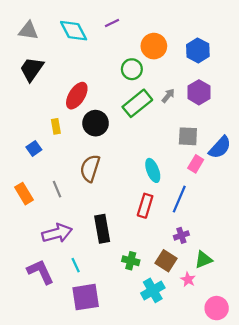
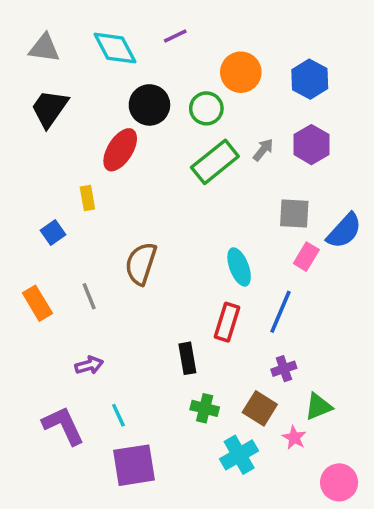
black circle: (96, 123) -> (149, 105), moved
black rectangle: (102, 229) -> (187, 358), moved, size x0.7
purple arrow: (57, 233) -> (89, 365), size x0.6

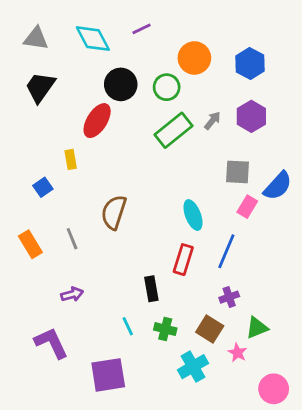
cyan line: (118, 415) -> (128, 326), moved

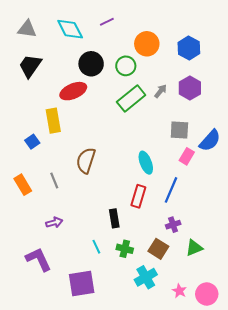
red ellipse: (97, 121) -> (73, 91), turned 35
yellow rectangle: (71, 159) -> (53, 121), size x1.6
pink star: (237, 353) -> (179, 291), moved

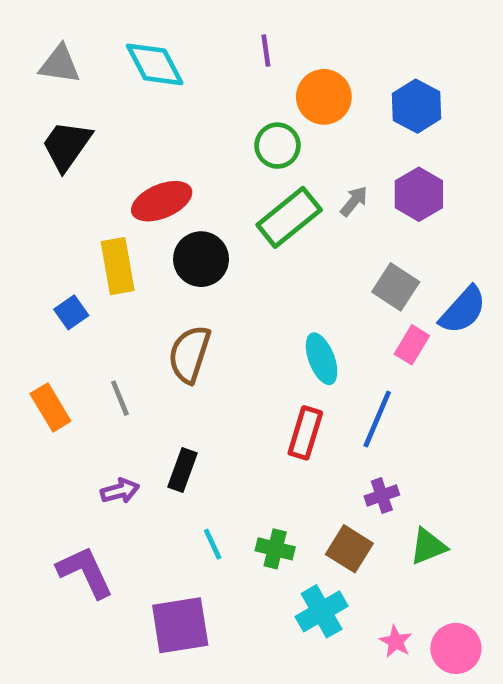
purple line: (107, 22) -> (266, 51), moved, turned -72
black circle: (91, 64) -> (201, 259), moved
gray square: (179, 130) -> (396, 287), turned 30
black rectangle: (114, 218) -> (182, 470), moved, turned 30

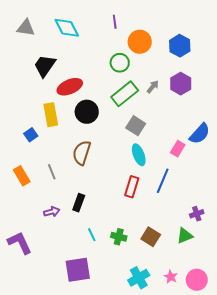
black trapezoid: (67, 146) -> (45, 66), moved
gray square: (396, 287) -> (136, 126), moved
purple cross: (382, 495) -> (197, 214), moved
purple L-shape: (85, 572) -> (20, 243), moved
cyan cross: (322, 611) -> (139, 278), moved

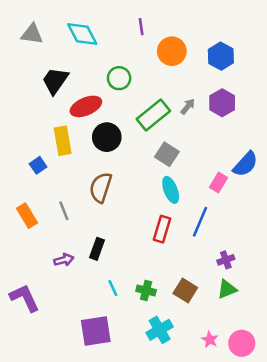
green circle: (120, 63) -> (119, 78), moved
purple cross: (197, 214) -> (226, 260), moved
cyan cross: (139, 278) -> (160, 330), moved

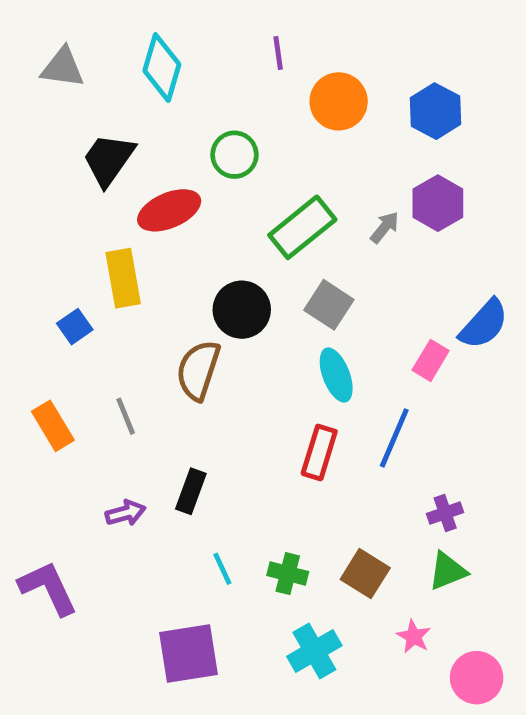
cyan diamond: (82, 34) -> (162, 68), turned 44
gray arrow: (188, 106) -> (385, 227), moved
black circle: (107, 137) -> (242, 310), moved
pink star: (210, 340) -> (414, 636), moved

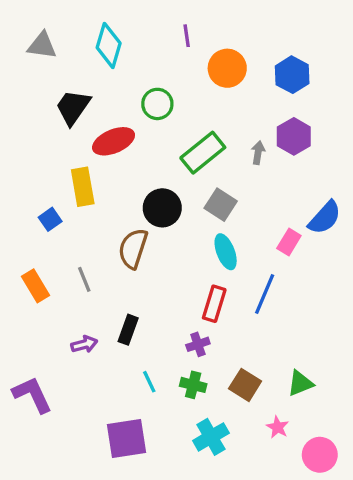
gray arrow: (385, 227) -> (258, 153), turned -30
purple cross: (445, 513) -> (198, 344), moved

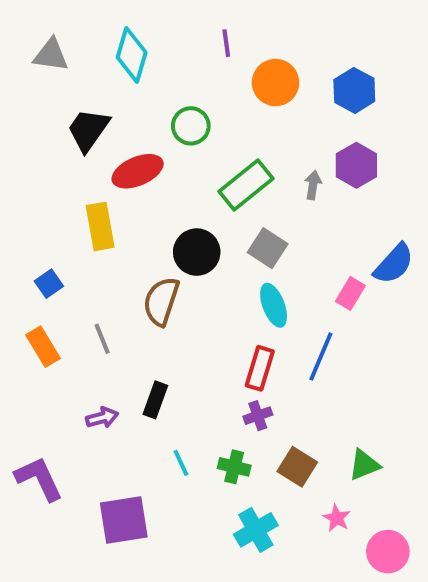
blue square: (50, 219) -> (49, 284), moved
purple cross: (198, 344) -> (258, 416), moved
purple square: (127, 439) -> (124, 520), moved

